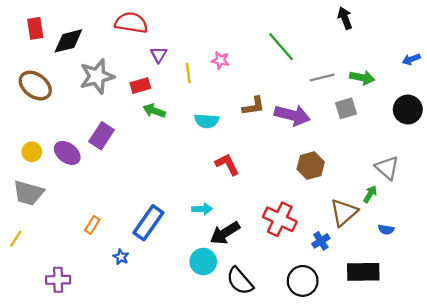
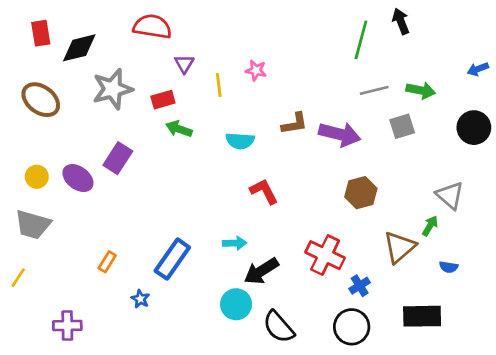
green line: (281, 47) -> (361, 40), moved, turned 56
blue cross: (321, 241) -> (360, 286), moved

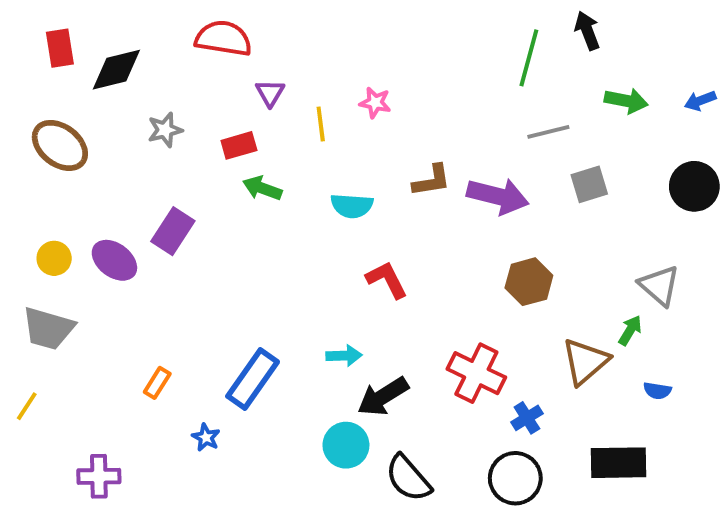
gray star: (112, 89) -> (165, 130), size x0.6
green arrow: (421, 90) -> (626, 101), moved

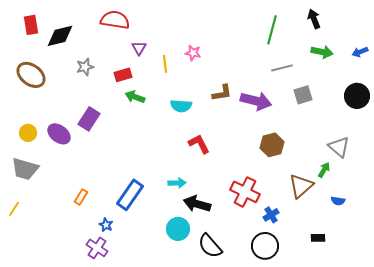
black arrow: (587, 31) -> (314, 19), moved
black arrow: (383, 396) -> (197, 204), turned 48
black rectangle: (618, 463) -> (318, 238), size x0.5
purple cross: (99, 476) -> (97, 248), moved, turned 35

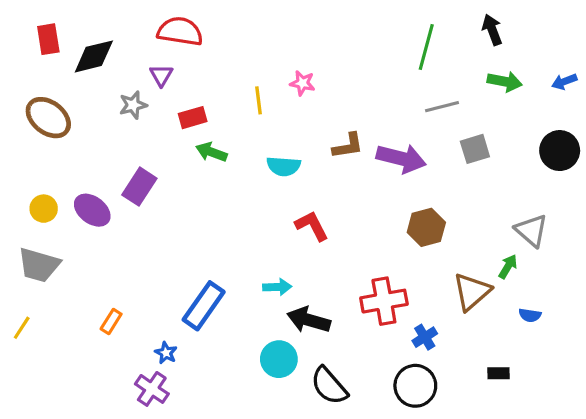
purple triangle: (139, 48) -> (161, 75), moved
red cross: (245, 192) -> (384, 301), turned -36
orange rectangle: (81, 197) -> (111, 321), moved

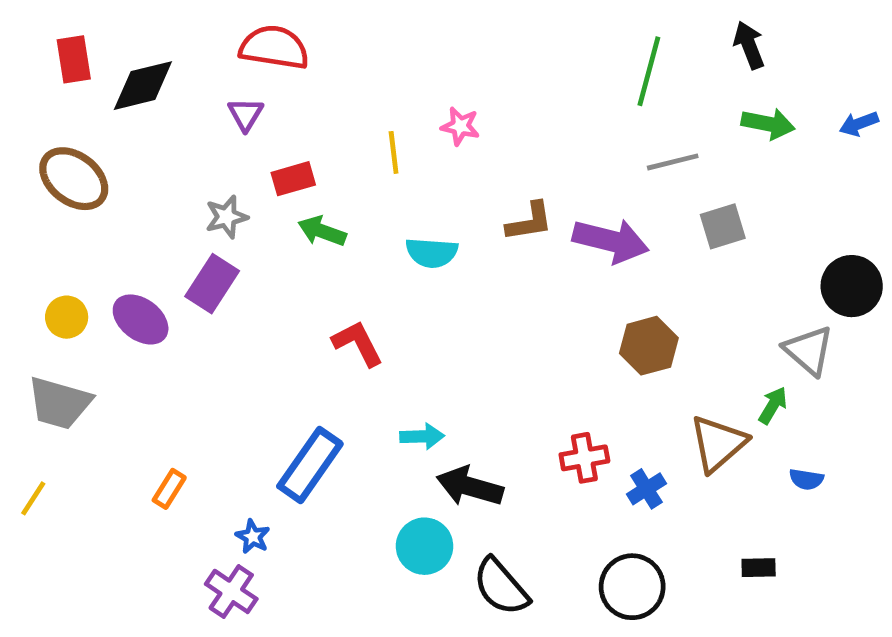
gray star: (133, 105) -> (226, 217), moved
black circle: (560, 151) -> (852, 286), moved
red L-shape: (312, 226) -> (358, 343), moved
red cross: (384, 301) -> (584, 458), size x0.7
blue cross: (425, 337) -> (646, 489), moved

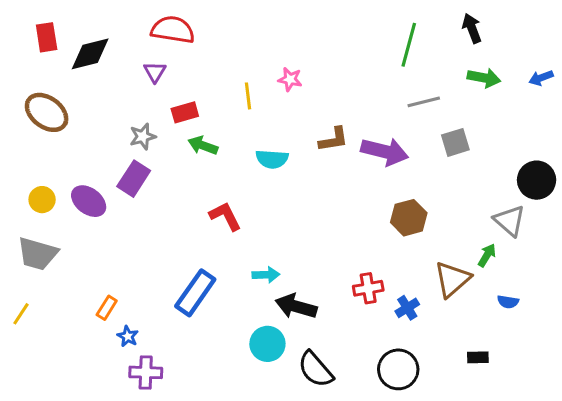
blue star: (253, 537) -> (128, 336), moved
purple cross: (231, 591) -> (146, 372), turned -32

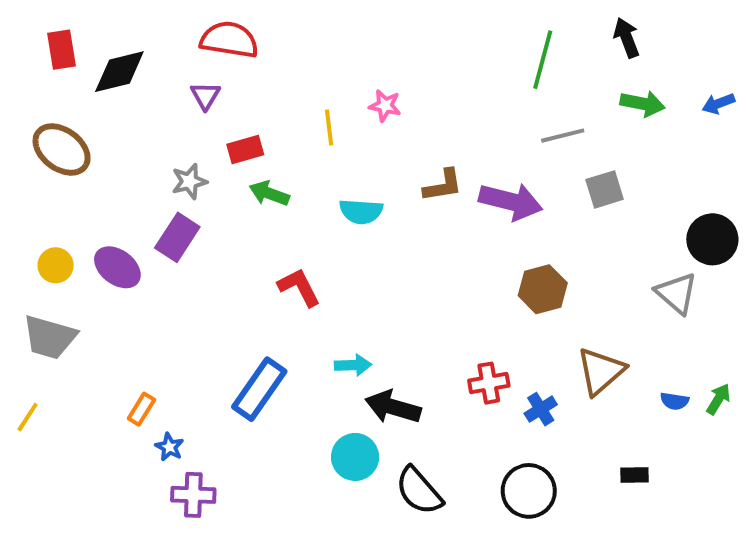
green arrow: (487, 255) -> (718, 399), moved

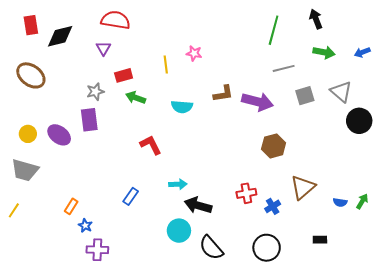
purple rectangle: (177, 237) -> (89, 120), turned -40
gray triangle: (676, 293) -> (341, 92), moved
blue rectangle: (259, 389) -> (131, 196), size x0.6

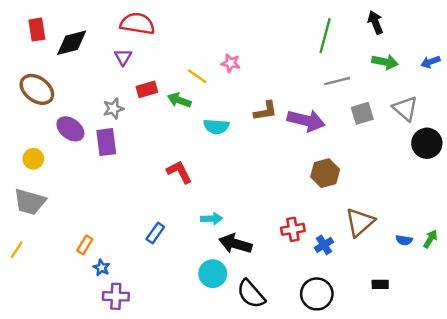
yellow line: (166, 64) -> (197, 76), turned -48
green arrow: (136, 98) -> (179, 100), moved
purple ellipse: (59, 135) -> (70, 129), moved

